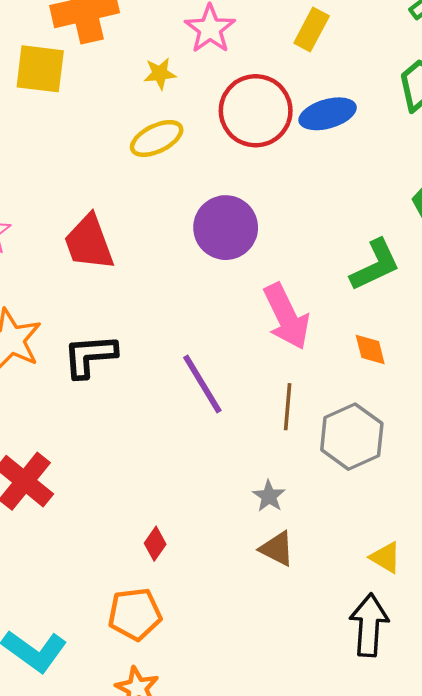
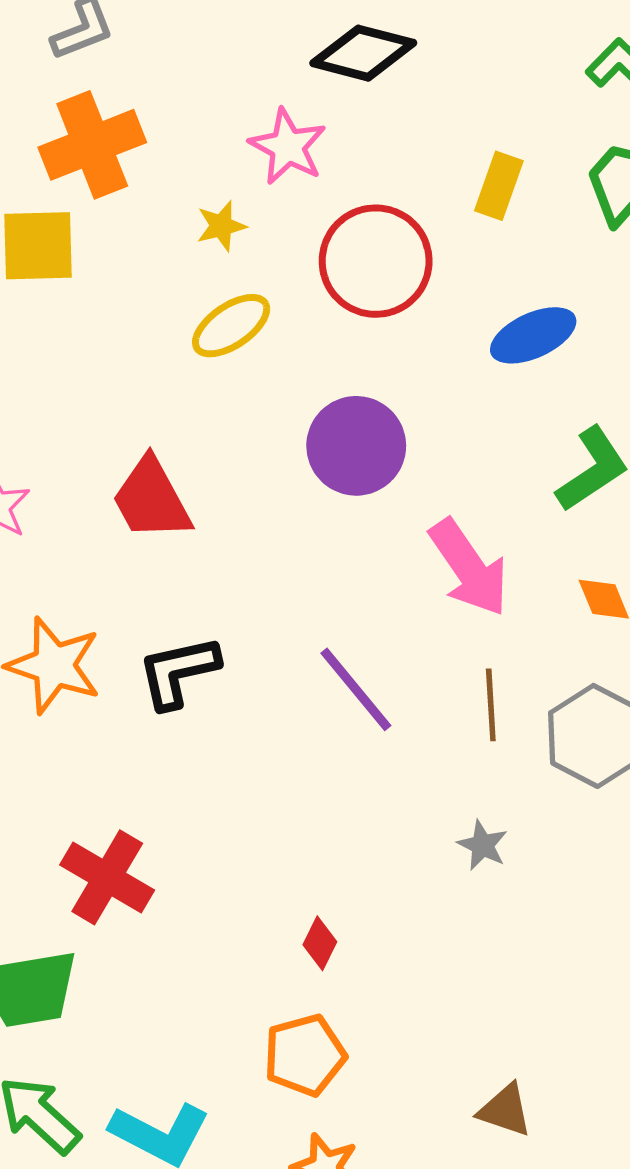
yellow rectangle: (312, 30) -> (499, 186), moved
blue ellipse: (328, 114) -> (533, 335), moved
brown triangle: (277, 549) -> (505, 1110), moved

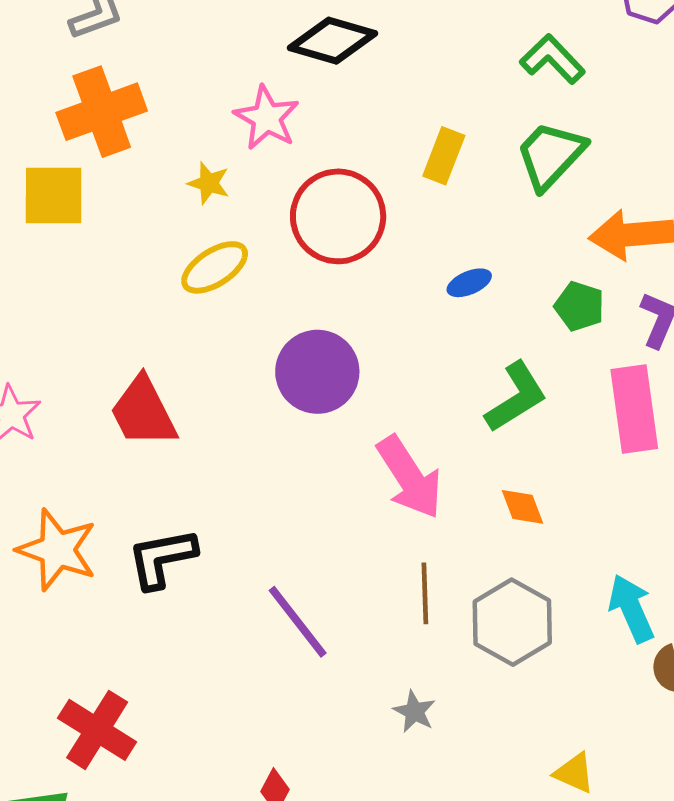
yellow star: (221, 226) -> (209, 183), turned 30
blue ellipse: (533, 335) -> (469, 283), size x0.6
purple line: (356, 689) -> (298, 622), moved

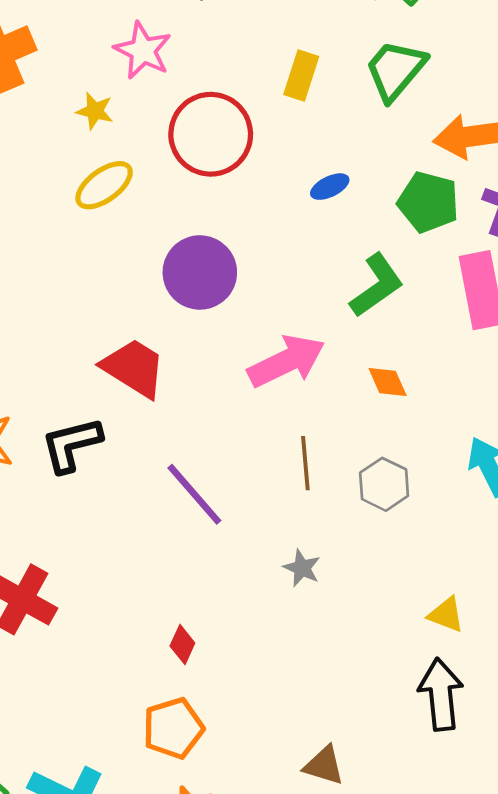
green pentagon: (579, 306) -> (428, 202), size x1.4
red trapezoid: (143, 412) -> (134, 368), moved, turned 152
pink arrow: (410, 477) -> (286, 361), turned -80
gray hexagon: (512, 622) -> (384, 484), size x0.7

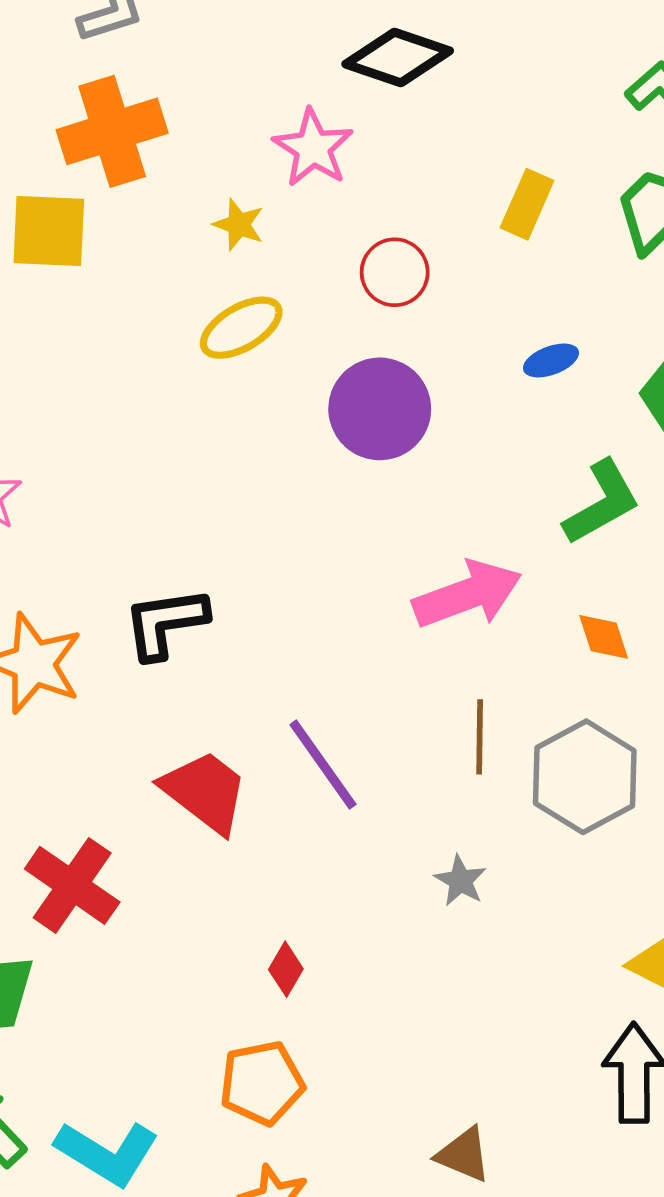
red circle: (211, 134) -> (395, 272), size x0.6
purple circle: (200, 272) -> (380, 409), moved
red trapezoid: (134, 368) -> (205, 792), moved
black L-shape: (71, 445) -> (165, 623), moved
gray hexagon: (384, 484) -> (585, 777), size x1.5

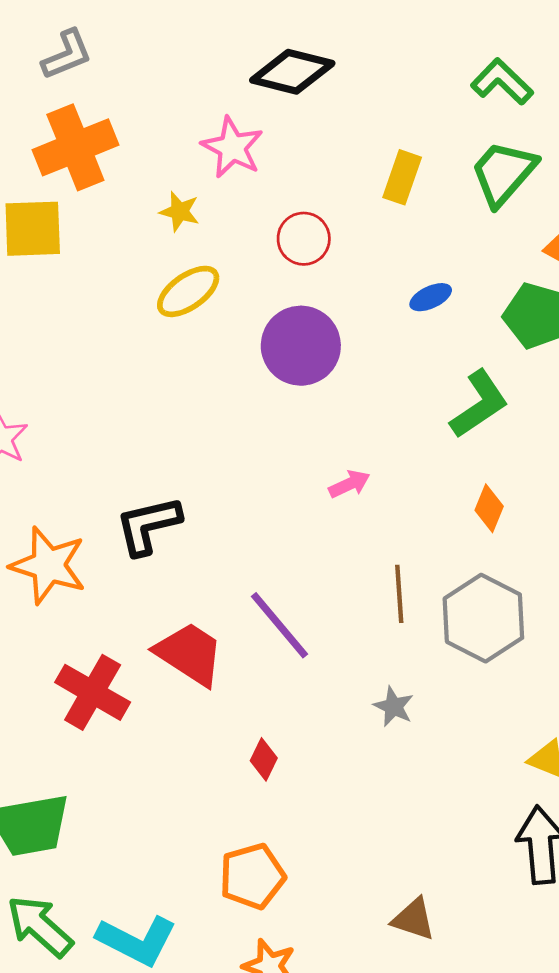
pink arrow: (467, 594) -> (349, 484), moved, size x0.5
orange diamond: (604, 637) -> (489, 508), turned 45
red cross: (72, 885) -> (93, 692), moved
red diamond: (286, 969) -> (264, 759), moved

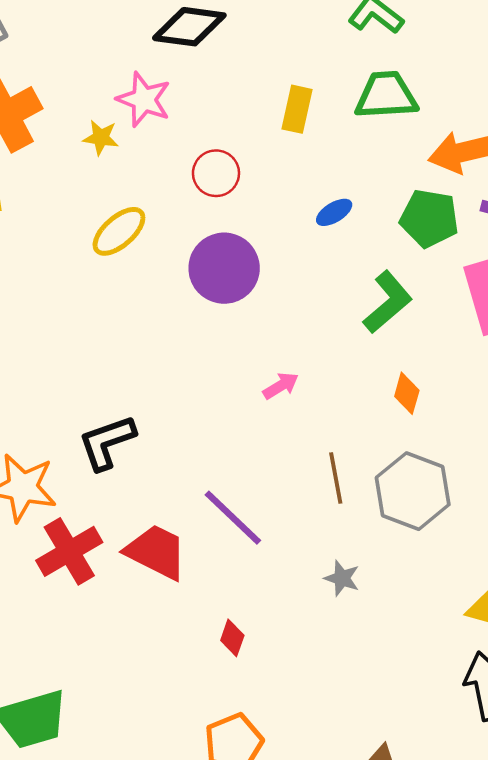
green trapezoid: (503, 173) -> (386, 95), turned 52
yellow star: (180, 212) -> (101, 138), moved
red cross: (93, 692) -> (69, 551), moved, turned 36

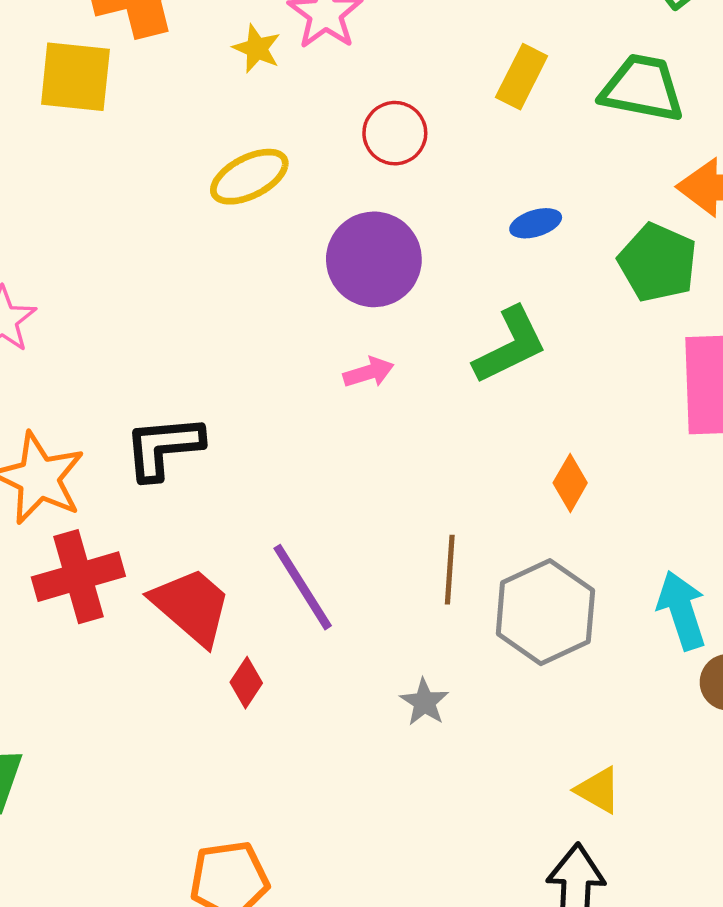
green L-shape: (388, 302) -> (510, 345), moved
pink arrow: (281, 386) -> (369, 372), moved
red diamond: (232, 638) -> (246, 683), moved

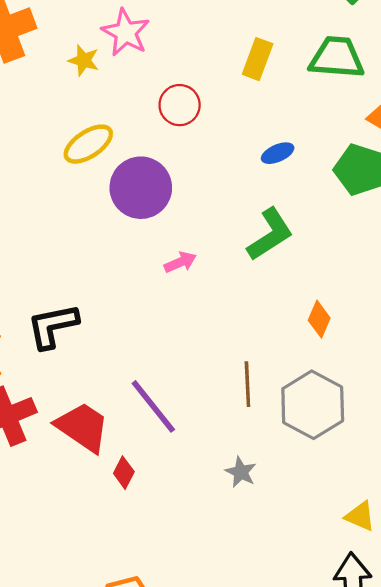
purple circle: (374, 259) -> (141, 188), moved

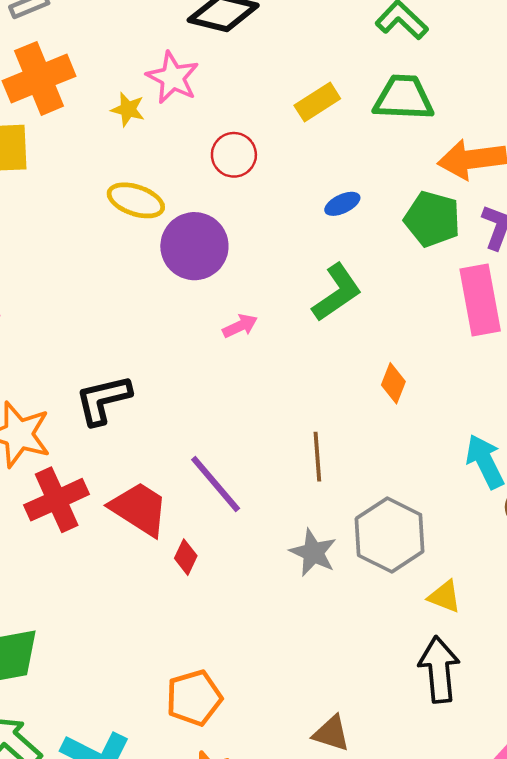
yellow rectangle: (258, 59) -> (317, 102), turned 39
yellow ellipse: (88, 144) -> (136, 200), turned 54
gray hexagon: (313, 405) -> (390, 535), moved
gray star: (241, 472) -> (313, 553), size x1.4

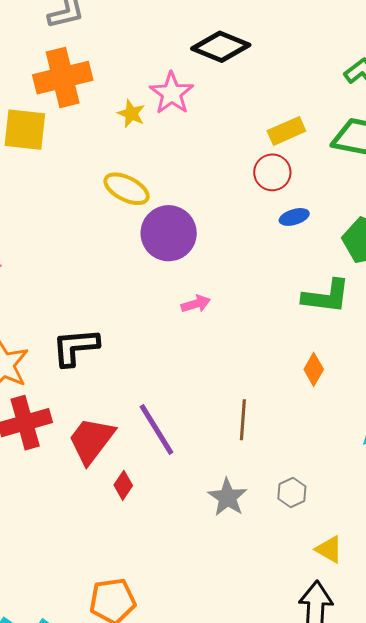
red circle: (234, 155) -> (272, 172), moved
green L-shape: (337, 293) -> (326, 296), moved, turned 33
red trapezoid: (139, 509) -> (91, 440), turned -94
gray hexagon: (390, 535) -> (292, 492), size x0.5

